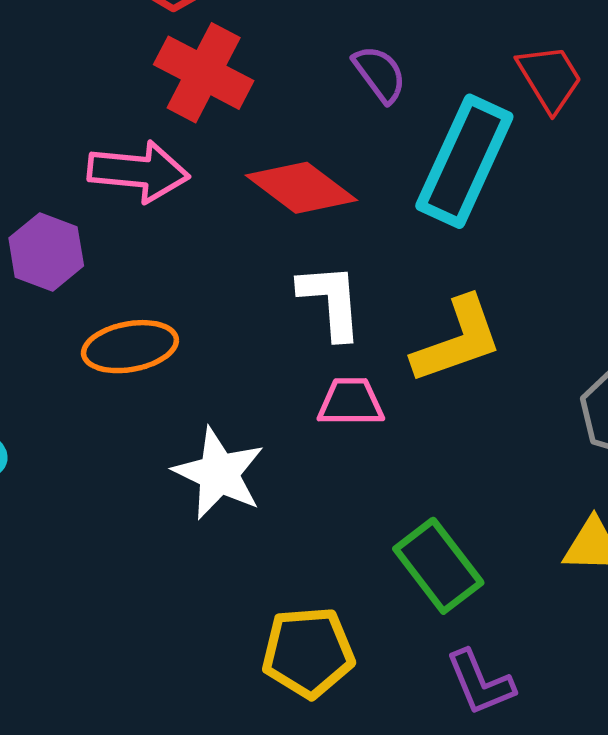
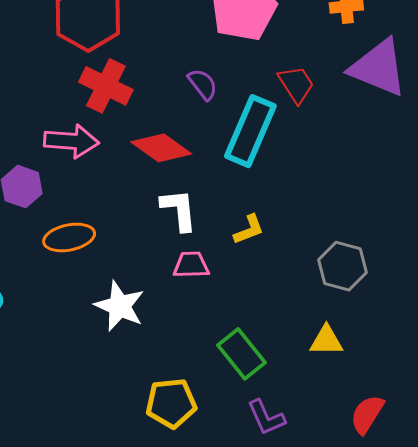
yellow L-shape: (457, 340) -> (249, 230), size x0.6

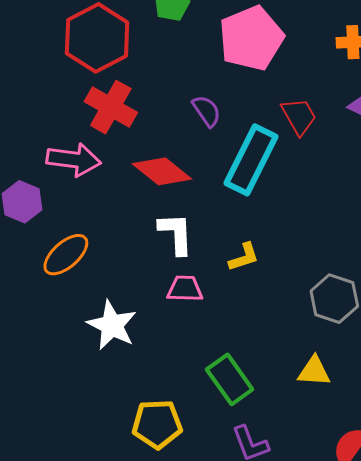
orange ellipse: (69, 237) -> (66, 255), turned -33

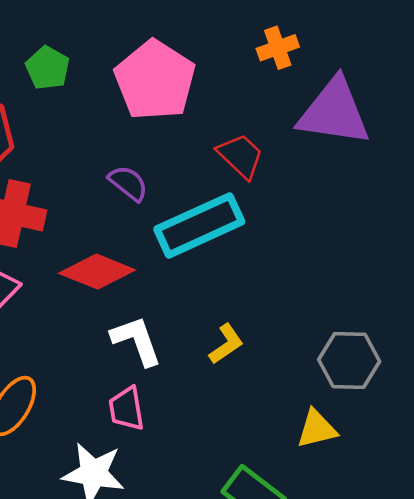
cyan rectangle: (251, 160) -> (199, 225), turned 56
pink trapezoid: (185, 289) -> (126, 409), moved, turned -84
yellow triangle: (314, 371) -> (317, 429), moved

